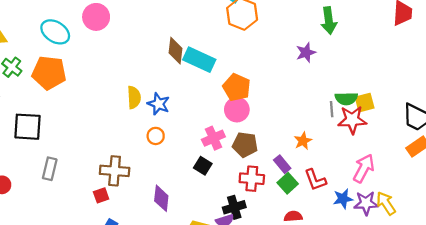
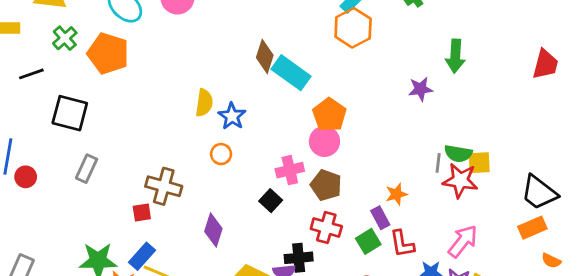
purple rectangle: (282, 164) -> (380, 218), moved

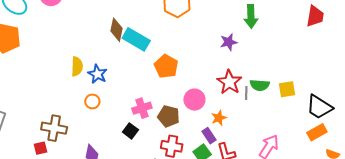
pink circle: (324, 141) -> (194, 100), moved
yellow square: (479, 163) -> (287, 89), moved
red star: (460, 180) -> (229, 82), moved, turned 30

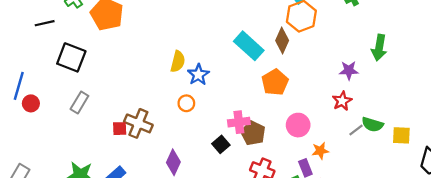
brown diamond: (117, 30) -> (282, 40), moved
red star: (229, 82) -> (342, 101), moved, size x0.7
gray line: (246, 93) -> (356, 130), turned 40
brown pentagon: (169, 116) -> (253, 133), moved
red square: (40, 148) -> (120, 129), moved

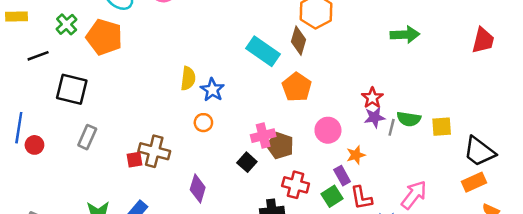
green arrow: (379, 48) -> (405, 35), turned -95
purple star: (349, 70) -> (375, 117), moved
gray line: (356, 130) -> (392, 127), turned -32

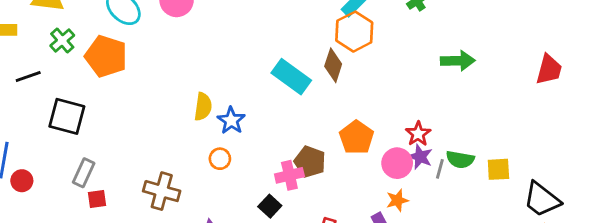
orange pentagon: (297, 87) -> (356, 137), moved
purple star: (375, 117) -> (420, 157), turned 30
pink circle: (328, 130) -> (397, 163), moved
brown pentagon: (280, 146) -> (310, 162), moved
red square: (135, 160) -> (97, 199), moved

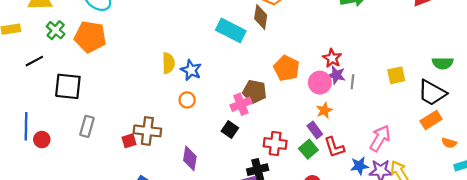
green semicircle: (460, 160) -> (443, 63), moved
red square: (97, 199) -> (129, 141), moved

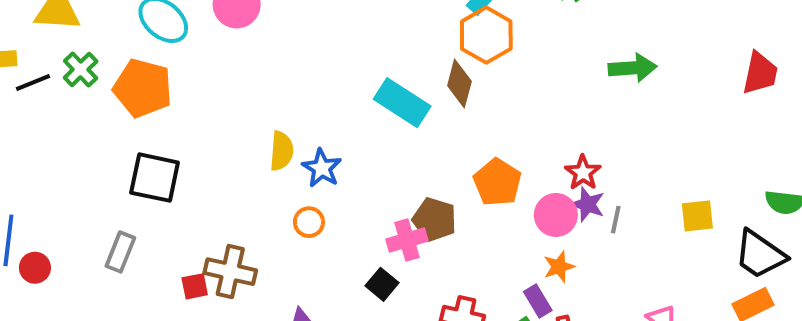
black line: (34, 61) -> (33, 82), moved
black square: (68, 86) -> (155, 178), moved

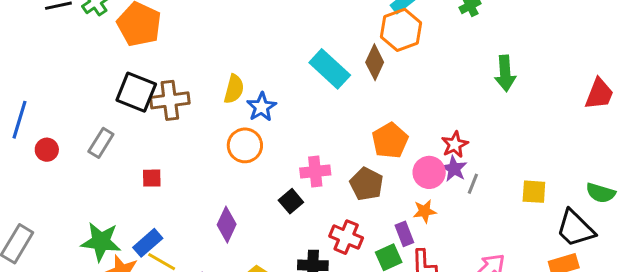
green arrow: (632, 68) -> (505, 73), turned 80
brown pentagon: (434, 219) -> (367, 184), moved
orange circle: (309, 222) -> (245, 145), size x1.5
red circle: (35, 268) -> (47, 150), moved
brown cross: (230, 272) -> (170, 100), moved, turned -30

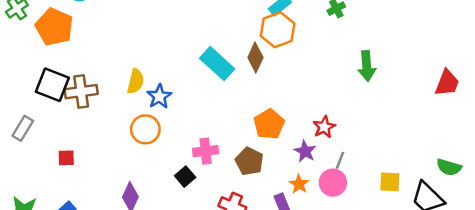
purple star: (454, 169) -> (305, 151), moved
pink circle: (429, 172) -> (333, 183), moved
yellow square: (534, 192) -> (390, 182), moved
orange star: (425, 211) -> (299, 184), turned -30

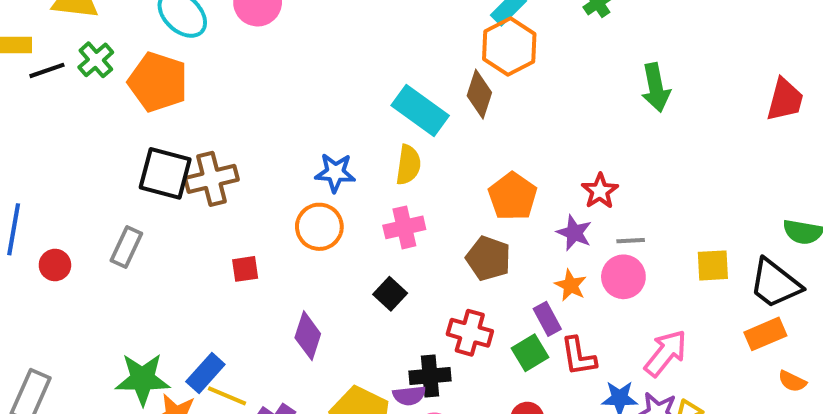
yellow semicircle: (136, 81) -> (408, 165), moved
blue star: (159, 96) -> (335, 173), turned -30
pink cross: (206, 151) -> (404, 227), moved
red square: (66, 158) -> (245, 269), moved
gray line: (340, 160) -> (631, 241), turned 72

